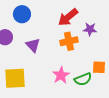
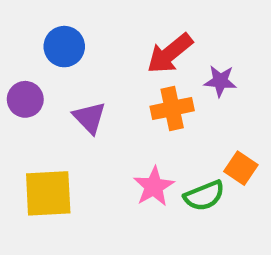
orange square: (99, 67) -> (241, 168), turned 32

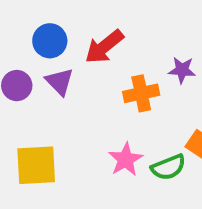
red arrow: (170, 53) -> (104, 47), moved
purple triangle: (89, 118) -> (60, 82), moved

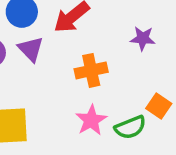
orange cross: (141, 93) -> (91, 70), moved

